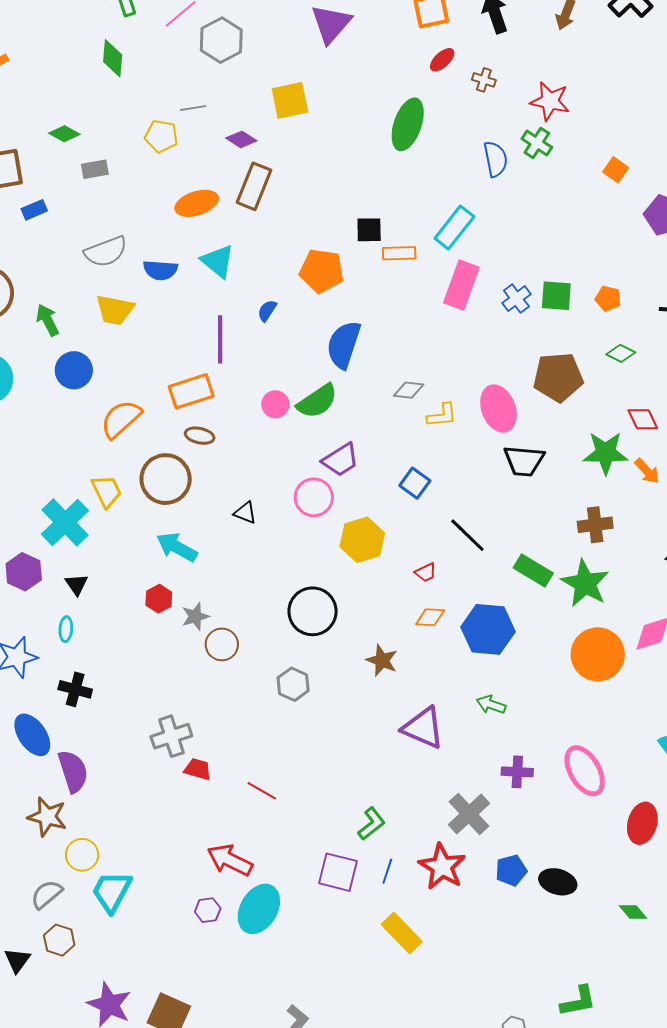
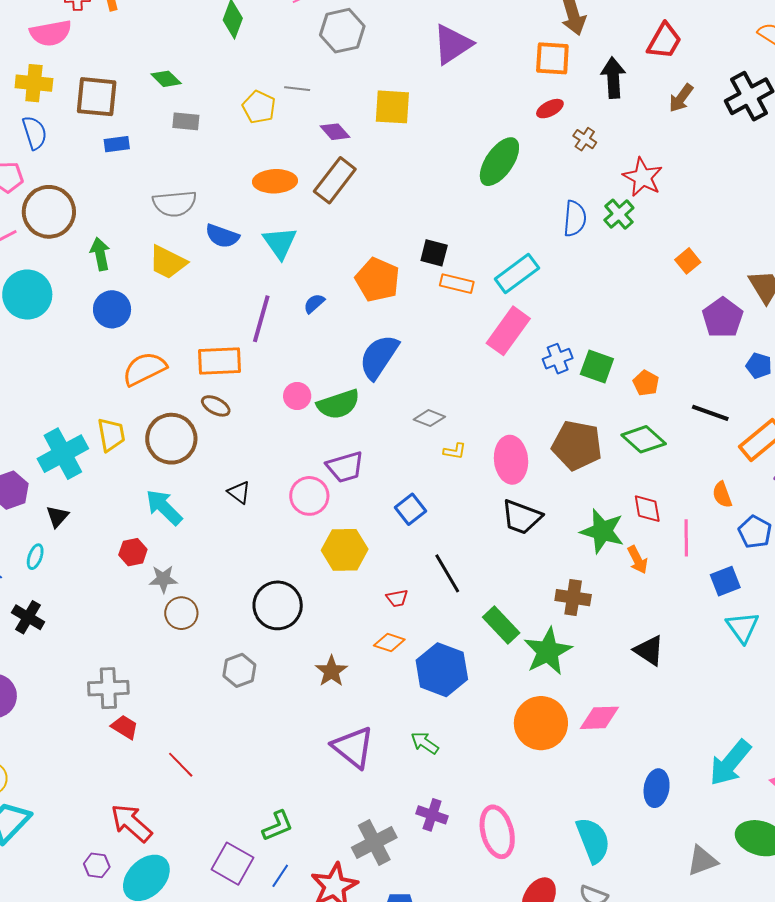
green diamond: (621, 353) -> (644, 439), size x1.5
yellow L-shape: (442, 415) -> (455, 451), size x0.7

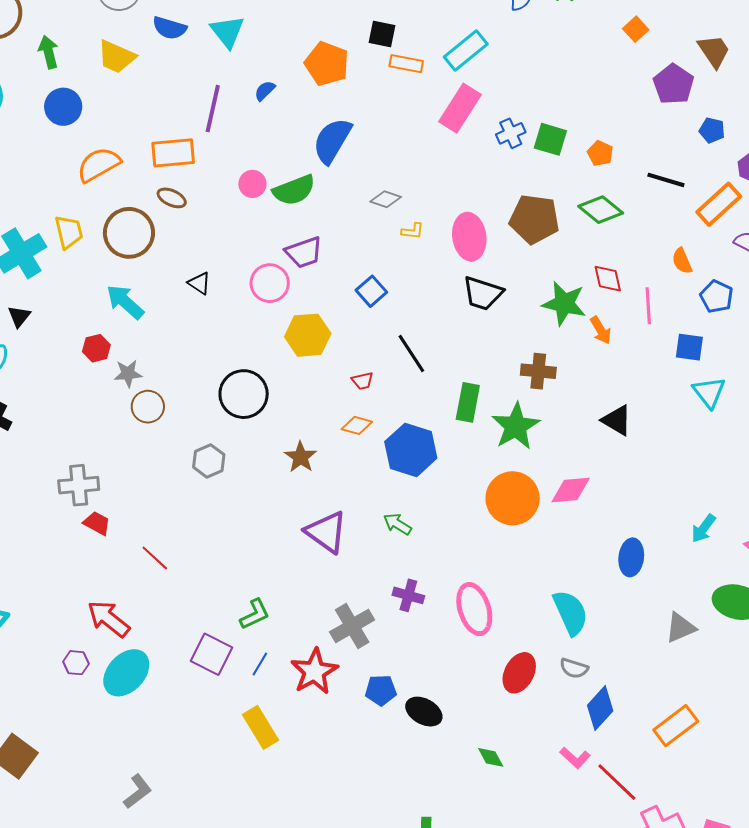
blue square: (725, 581) -> (689, 347), turned 32
green rectangle: (501, 625) -> (468, 402), turned 57
cyan arrow: (730, 763) -> (703, 528), size x0.6

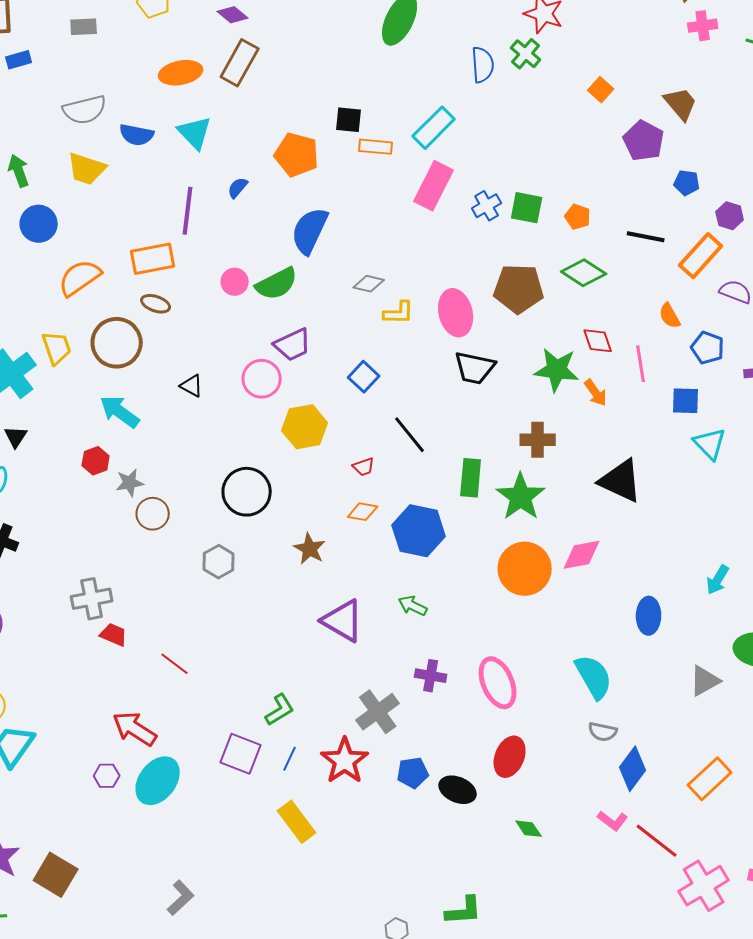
yellow L-shape: (413, 231) -> (399, 313), size x1.4
black triangle: (617, 420) -> (621, 481), size x1.4
red ellipse: (519, 673) -> (510, 757), moved

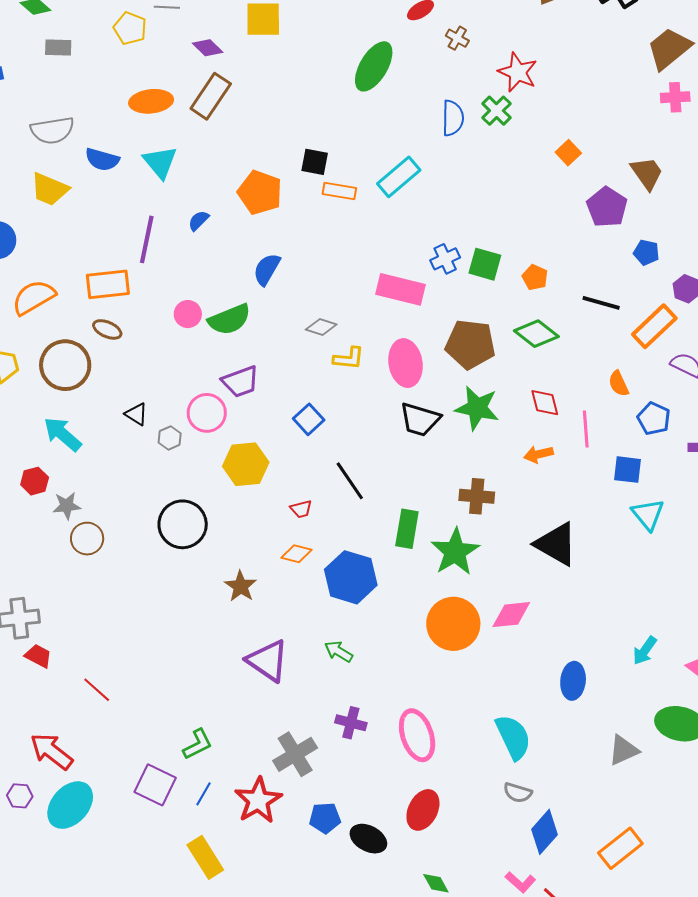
pink rectangle: (434, 186) -> (401, 289), moved, turned 72
blue semicircle: (310, 231) -> (267, 269), size x0.7
green star: (557, 370) -> (477, 408), moved
orange arrow: (596, 393) -> (538, 454), turned 108
gray hexagon: (219, 562) -> (170, 438), moved, size x0.7

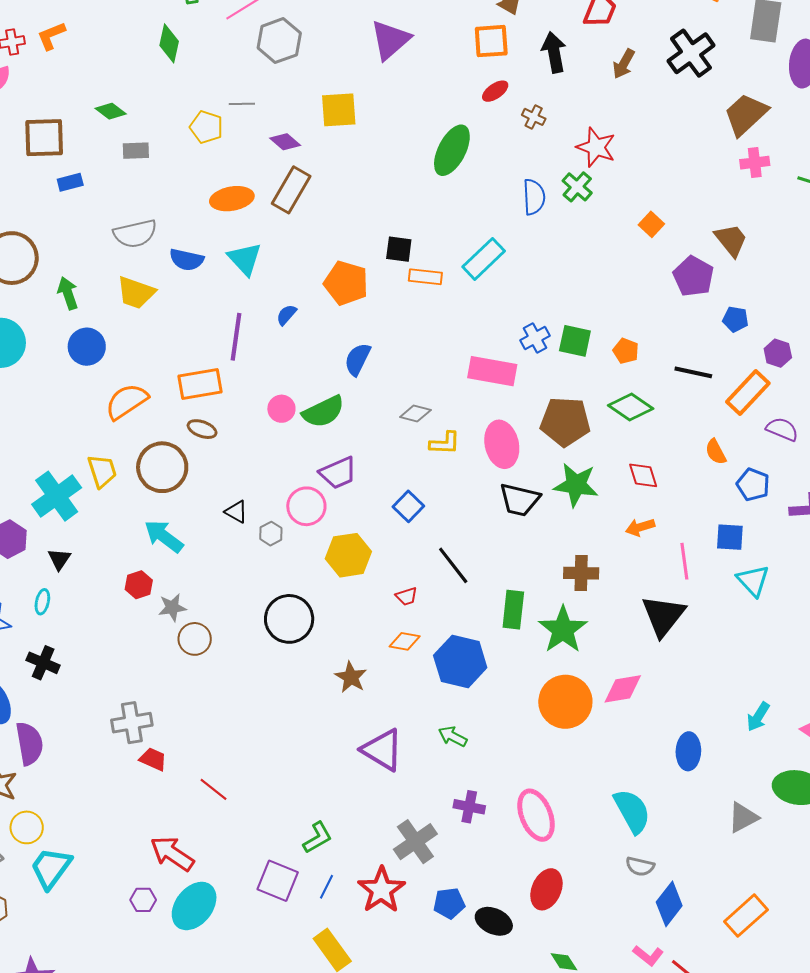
pink line: (586, 429) -> (684, 561), moved
black triangle: (556, 544) -> (663, 616), turned 42

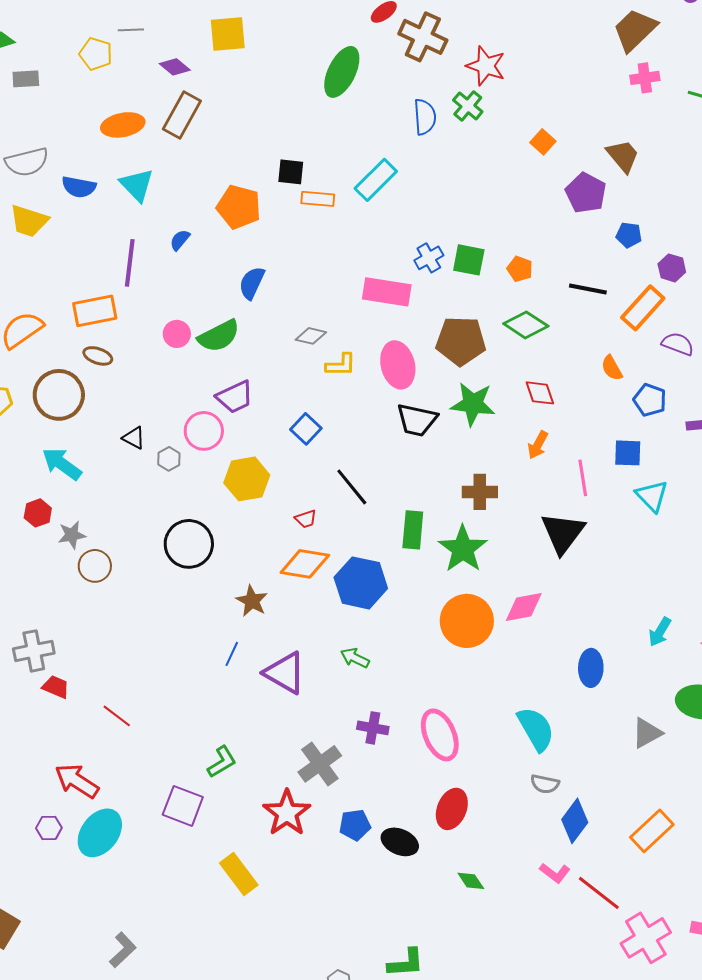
brown cross: (534, 117) -> (423, 37), size x2.0
orange arrow: (640, 527) -> (538, 445), turned -44
orange diamond: (405, 641) -> (305, 564), size x1.6
blue line: (326, 887) -> (232, 654), moved

